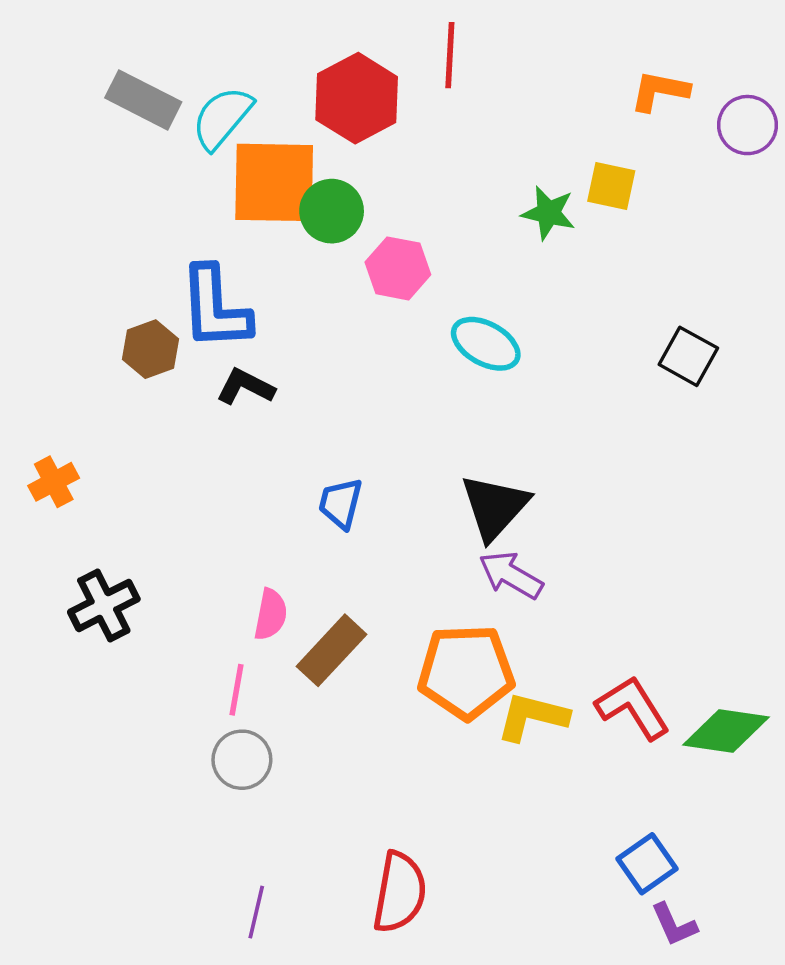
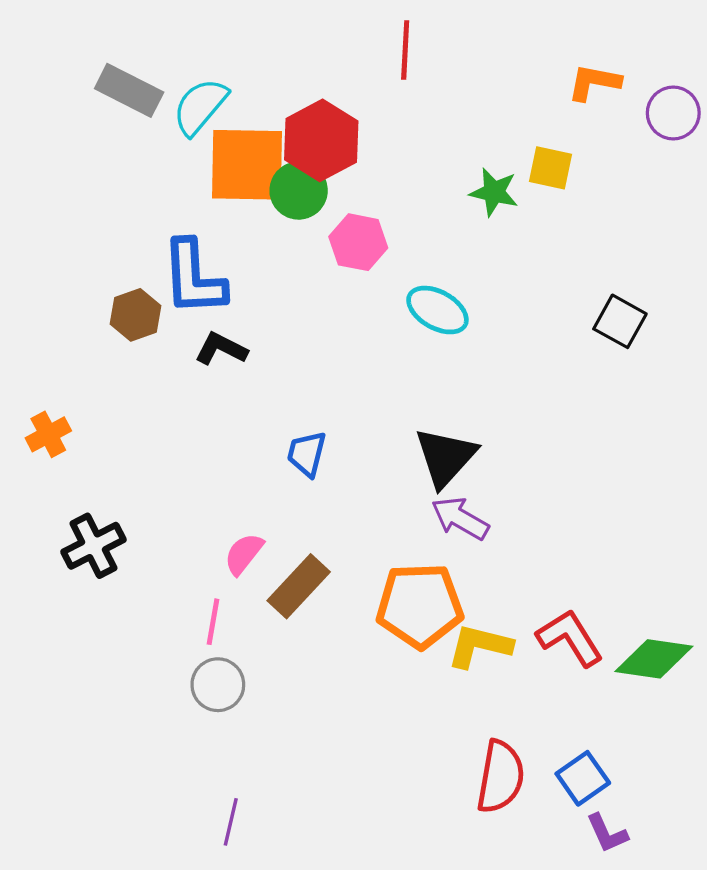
red hexagon: (357, 98) -> (321, 140), moved
pink semicircle: (271, 614) -> (244, 554), turned -153
red semicircle: (400, 892) -> (500, 777), moved

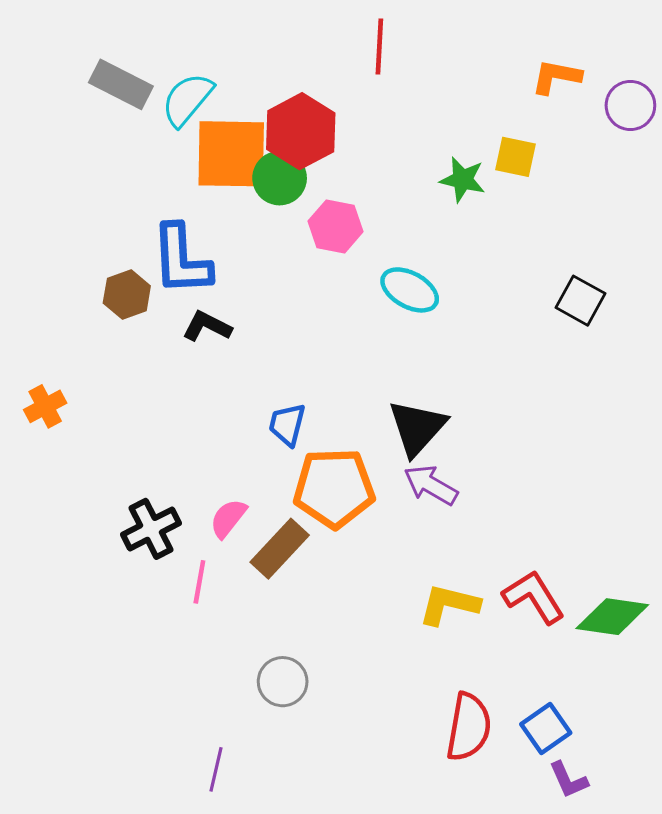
black cross: (94, 546) -> (151, 529), moved
orange pentagon: (420, 606) -> (334, 488), moved
gray circle: (218, 685) -> (283, 682), moved

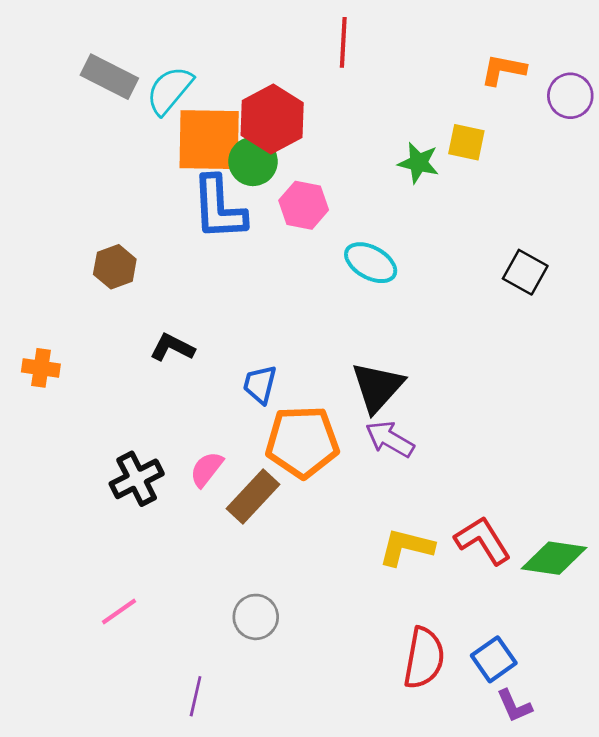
blue L-shape: (181, 260) -> (219, 208), moved
black L-shape: (207, 326) -> (172, 347), moved
orange cross: (45, 406) -> (41, 368), turned 36
pink line: (199, 582) -> (119, 611), moved, turned 45

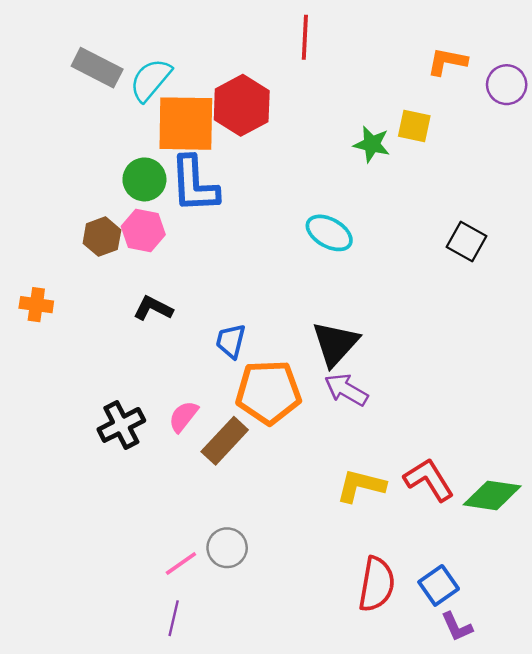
green circle: (253, 161) -> (144, 179), moved
pink hexagon: (304, 205) -> (143, 231), moved
orange cross: (41, 368) -> (36, 305), moved
pink line: (119, 611) -> (181, 564), moved

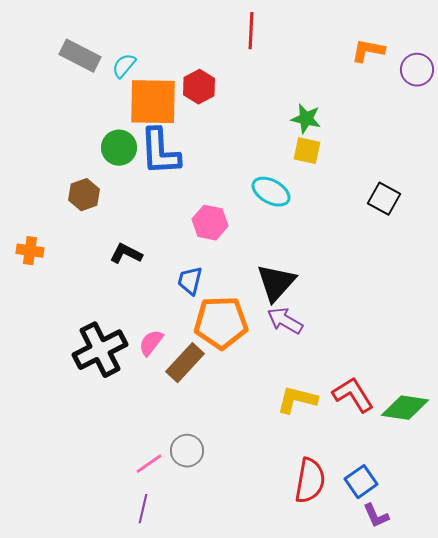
cyan semicircle: (151, 80) -> (124, 66), size x0.7
red hexagon: (242, 105) -> (199, 87), size x0.7
yellow square: (414, 126) -> (307, 151), moved
pink hexagon: (143, 231) -> (210, 223), moved
black cross: (121, 425) -> (100, 350), size x1.4

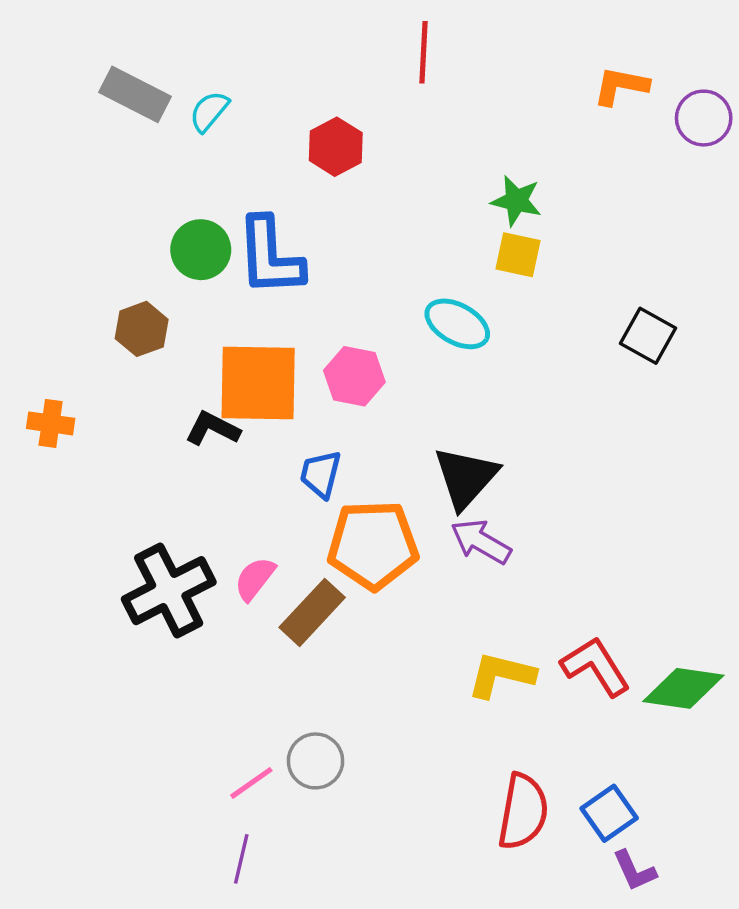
orange square: (153, 102) -> (258, 383), moved

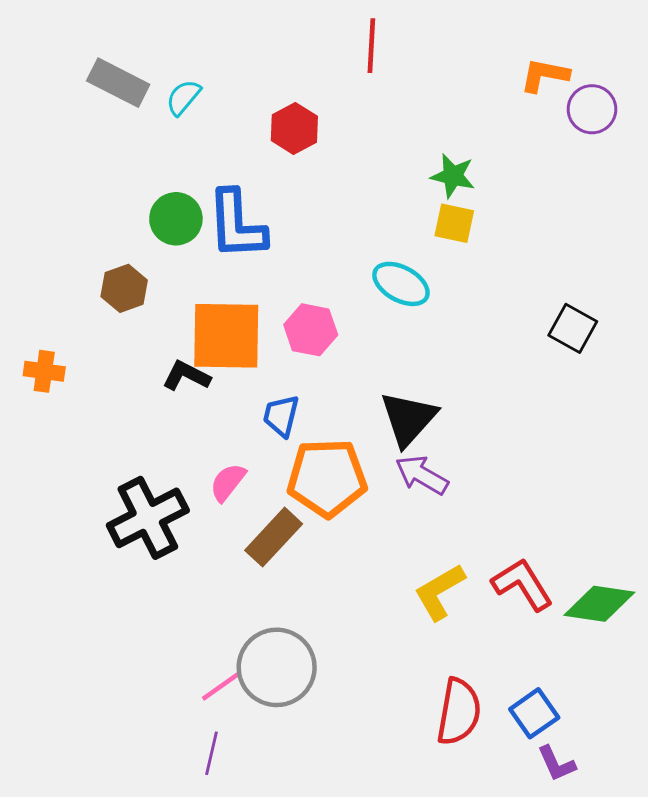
purple circle: (704, 118) -> (592, 109), moved
black square: (648, 336) -> (573, 328), moved
pink semicircle: (255, 579) -> (228, 482), moved
yellow L-shape: (501, 675) -> (439, 592), turned -44
gray circle: (316, 761) -> (277, 667), size x1.6

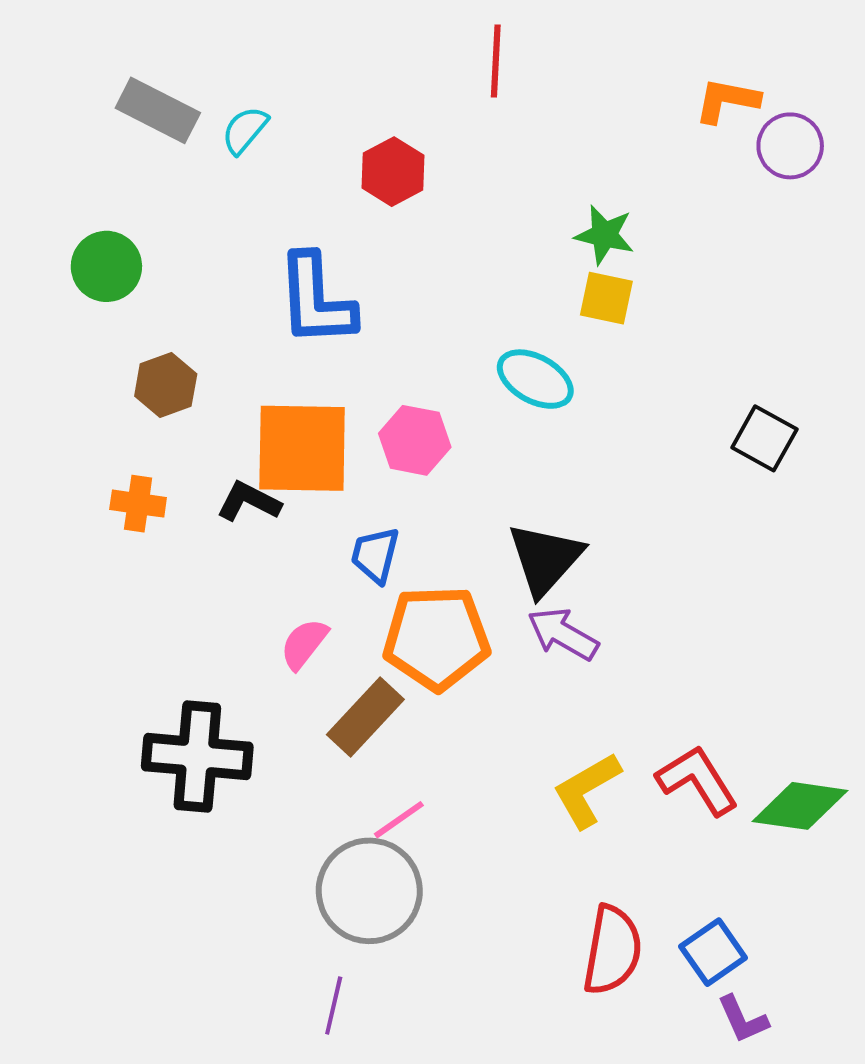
green circle: (176, 219) -> (106, 266), moved
orange cross: (44, 371) -> (138, 504), moved
black cross: (148, 518) -> (197, 757), moved, turned 32
pink line: (220, 687) -> (399, 820), moved
purple line: (211, 753) -> (334, 1005), moved

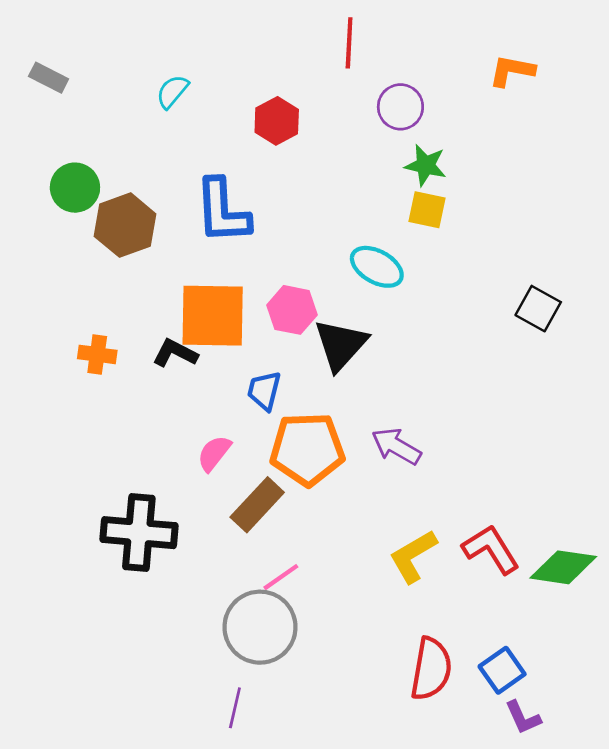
gray rectangle: (158, 110) -> (49, 78), moved, size x0.7
purple circle: (790, 146) -> (400, 107), moved
brown hexagon: (166, 385) -> (125, 225), moved, size x1.4
black triangle: (545, 559) -> (341, 345), moved

